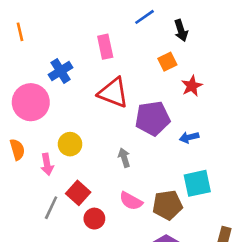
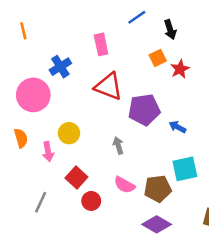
red star: (192, 86) -> (180, 69), moved
blue arrow: (189, 137) -> (178, 127), turned 42
gray line: (51, 208) -> (41, 202), moved

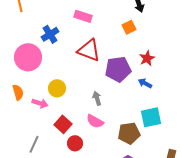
pink rectangle: (101, 44) -> (83, 16), turned -60
red star: (180, 69) -> (147, 58), moved
pink arrow: (48, 152) -> (40, 103), turned -63
pink semicircle: (124, 185) -> (95, 121), moved

